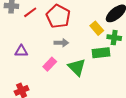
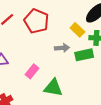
gray arrow: (61, 43) -> (62, 48), moved
green triangle: (77, 67) -> (53, 88), moved, turned -30

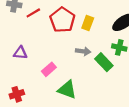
yellow rectangle: (77, 30) -> (88, 23), moved, turned 56
green rectangle: (84, 55) -> (104, 62), turned 48

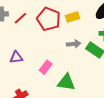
yellow rectangle: (88, 23) -> (72, 17), turned 64

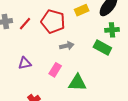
yellow rectangle: (72, 17) -> (82, 10), moved
gray arrow: (74, 44) -> (67, 46), moved

